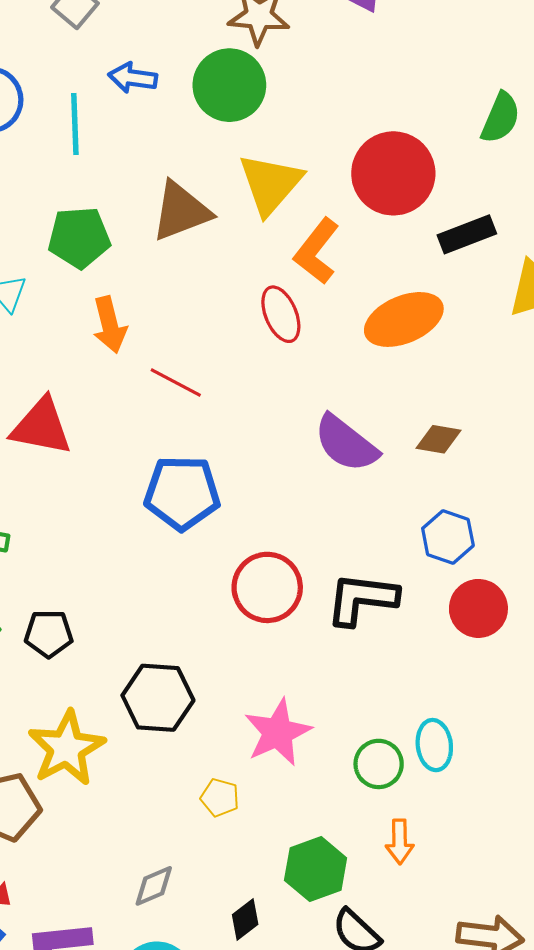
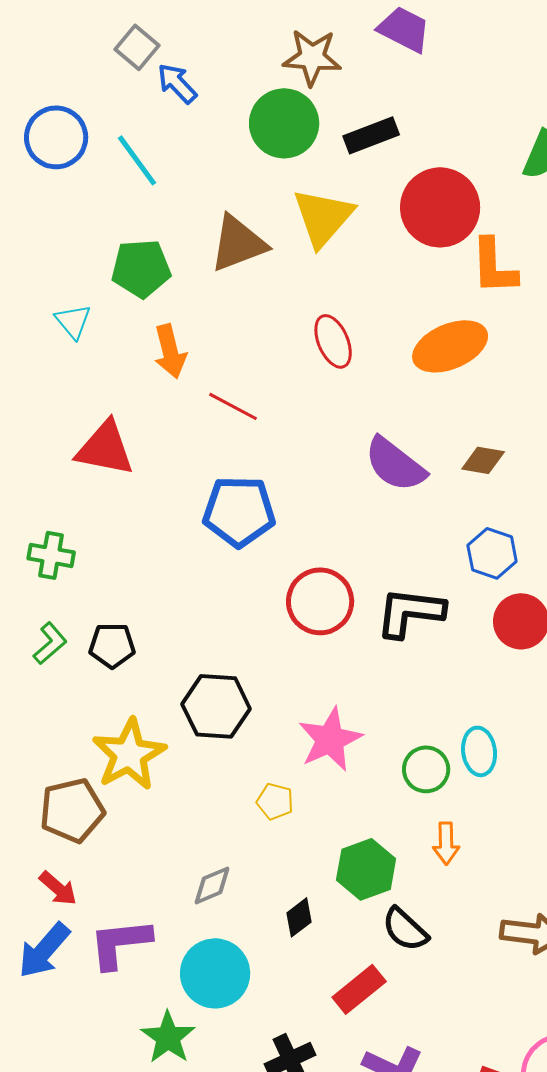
blue arrow: (133, 78) -> (177, 83), moved, turned 39
cyan line: (75, 124) -> (137, 160), turned -34
black rectangle: (467, 234) -> (371, 135), moved
orange L-shape: (317, 251) -> (494, 266), moved, turned -40

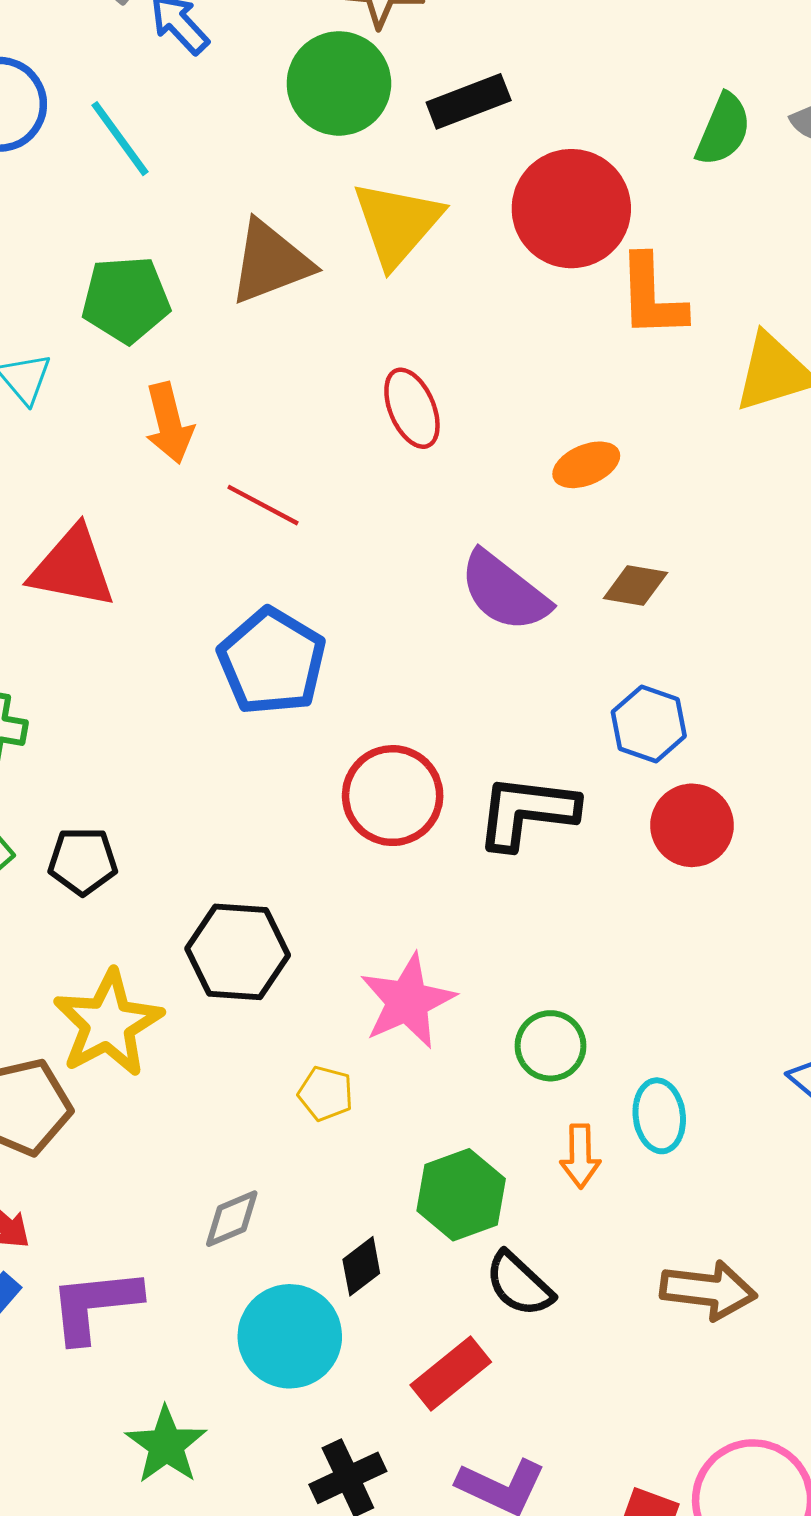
orange ellipse: (450, 346) -> (586, 465), moved, size x0.6
blue pentagon: (239, 511) -> (272, 661), turned 30
cyan ellipse: (479, 751) -> (659, 1116), moved
cyan circle: (215, 973) -> (290, 1336), moved

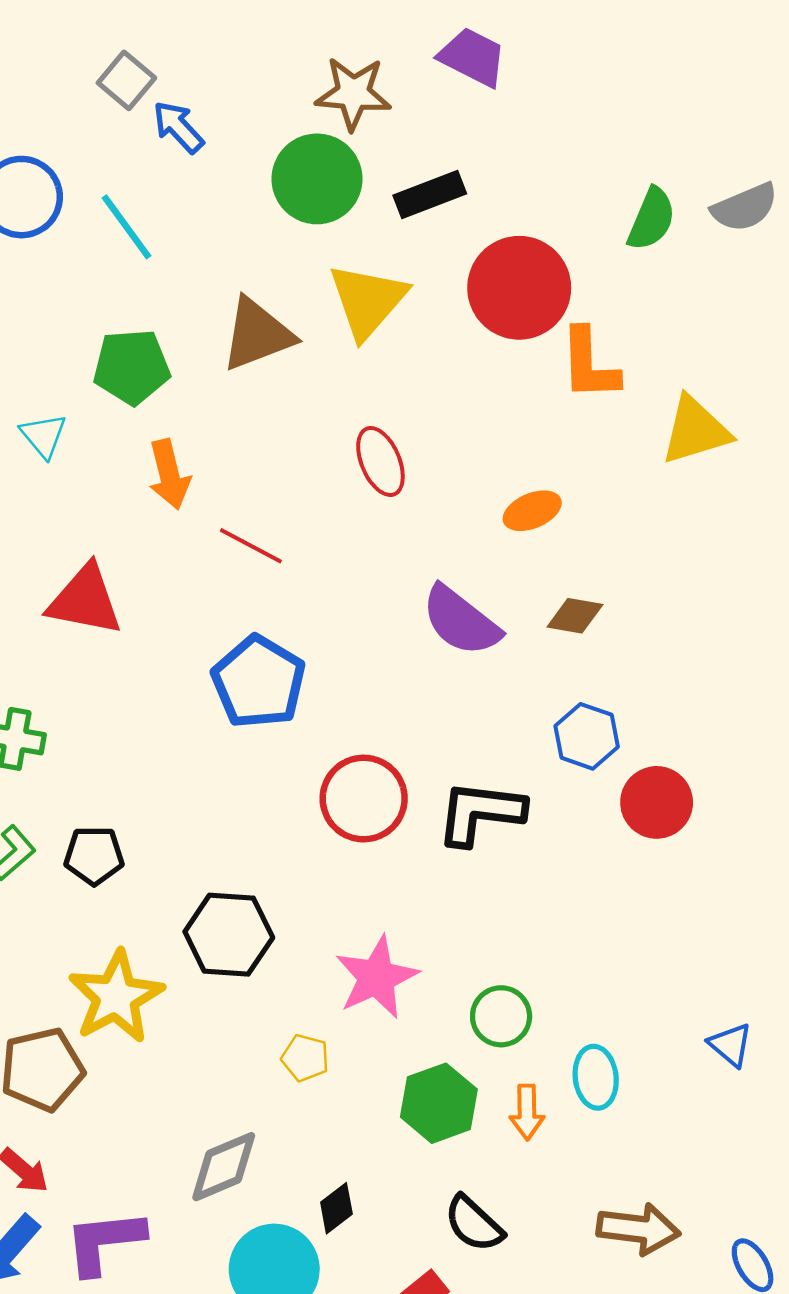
red circle: (692, 825) -> (657, 802), moved
green hexagon: (461, 1195) -> (439, 1103), moved
gray diamond: (232, 1219) -> (224, 1167), size x1.4

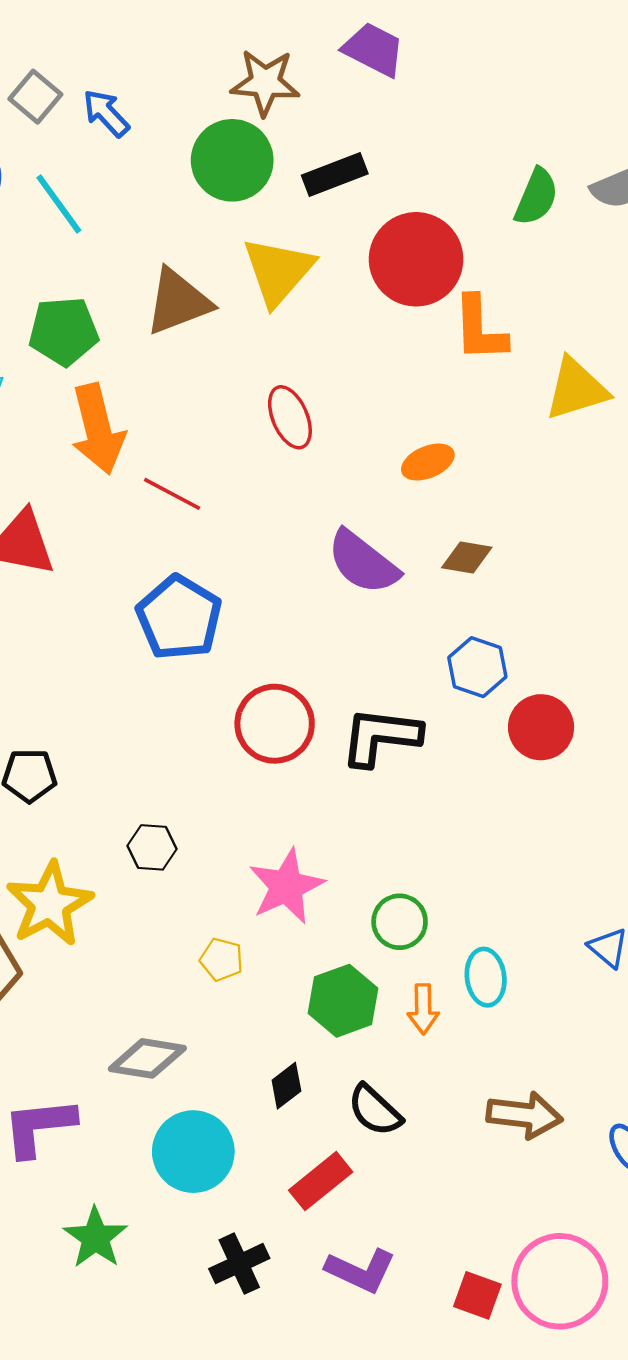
gray square: (126, 80) -> (35, 97), moved
orange arrow: (169, 474) -> (98, 429), size x1.4
black hexagon: (229, 935) -> (152, 847), size x0.6
gray diamond: (224, 1167) -> (147, 1058), turned 32
black diamond: (336, 1208) -> (286, 1086), moved

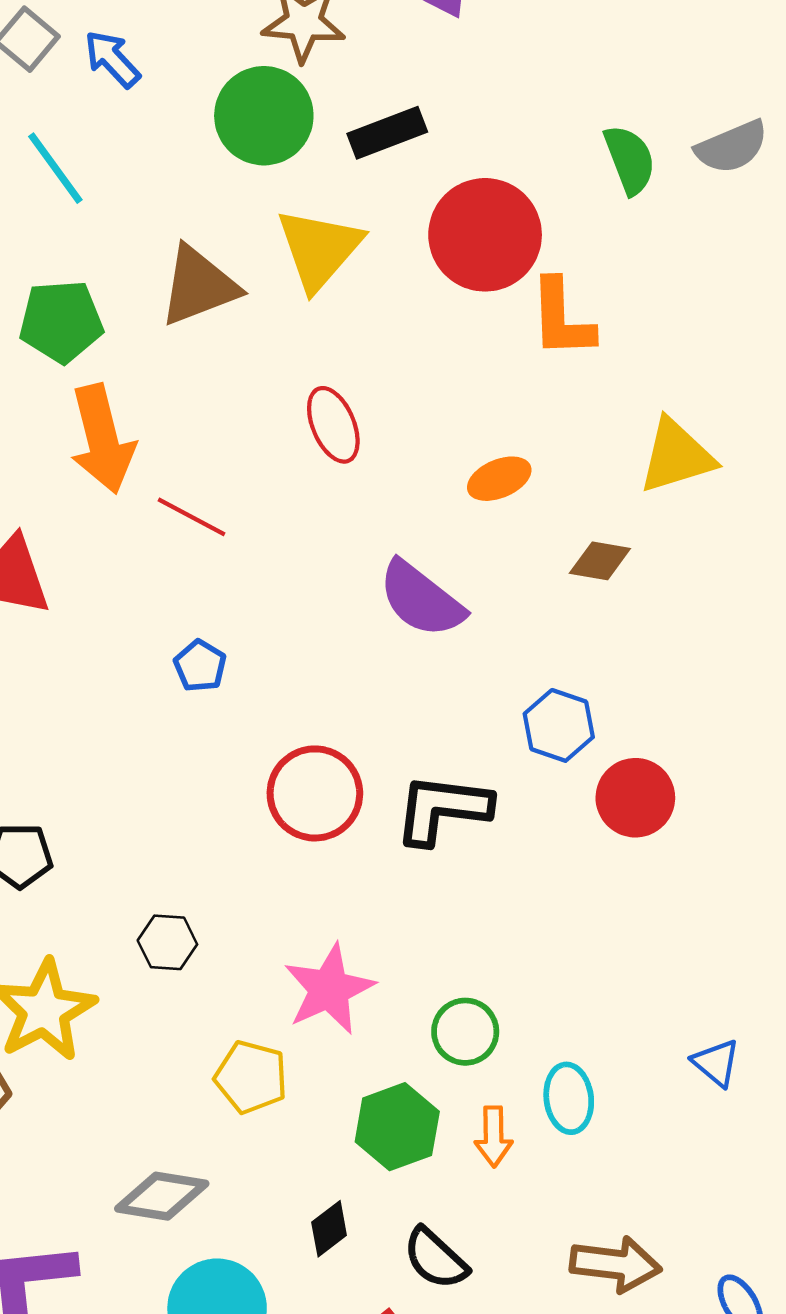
green semicircle: (536, 197) -> (630, 160), turned -44
yellow triangle: (576, 389) -> (676, 456), moved
brown diamond: (467, 558) -> (600, 561), moved
blue pentagon: (179, 618) -> (200, 666), size x0.5
yellow pentagon: (222, 959) -> (251, 1077), size x1.4

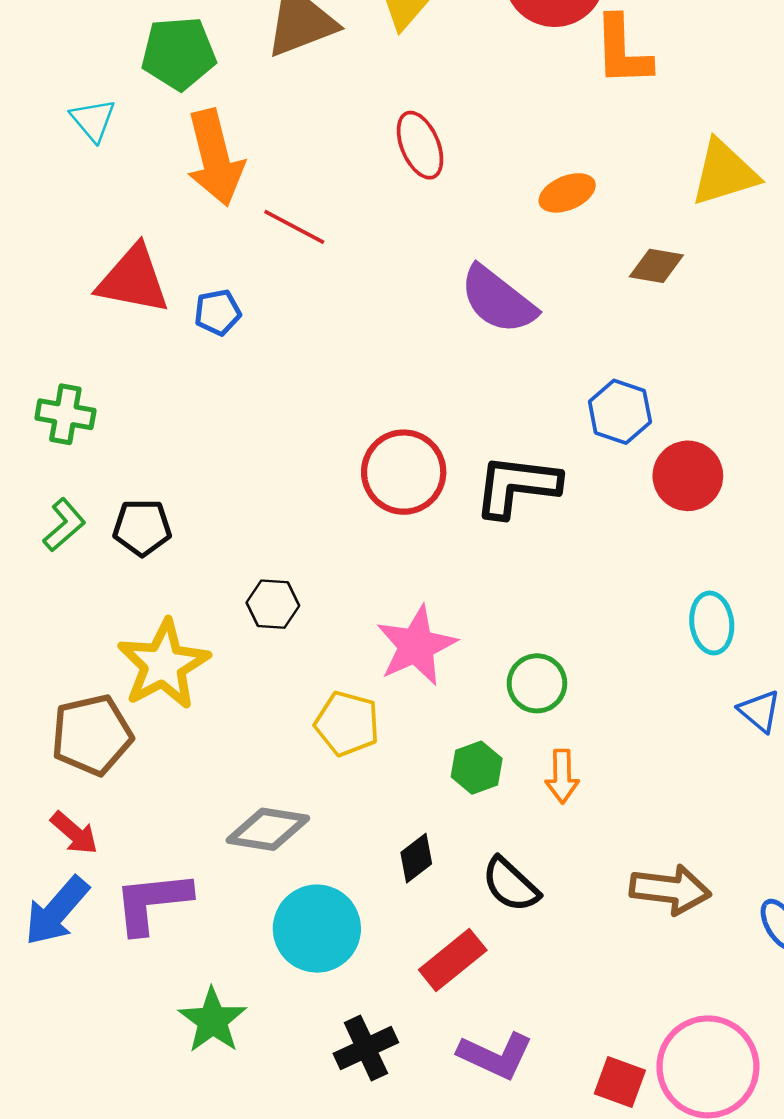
blue pentagon: (200, 666) -> (218, 312), moved, turned 30
cyan ellipse: (569, 1098) -> (712, 623), moved
green hexagon: (397, 1127) -> (477, 768), size x0.7

